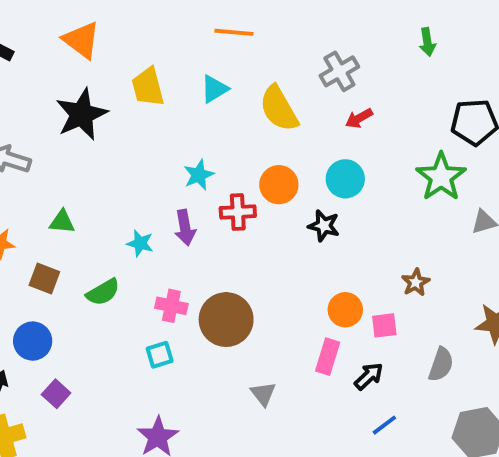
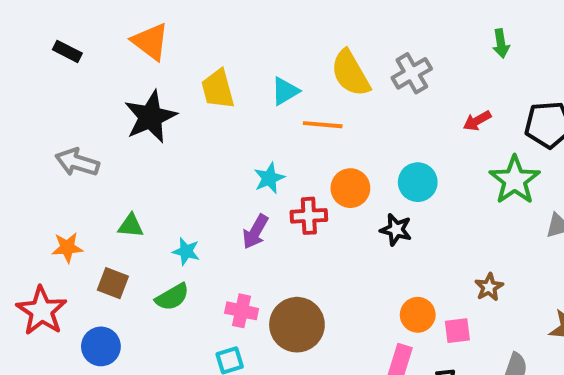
orange line: (234, 32) -> (323, 125), moved
yellow semicircle: (279, 108) -> (350, 73), moved
red arrow: (359, 118) -> (477, 121), moved
purple arrow: (185, 228) -> (255, 232), turned 40
cyan star: (140, 243) -> (186, 251), moved

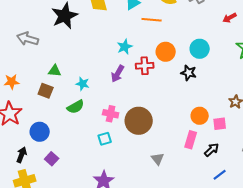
orange star: (67, 247) -> (12, 82), moved
brown square: (113, 283) -> (46, 91), moved

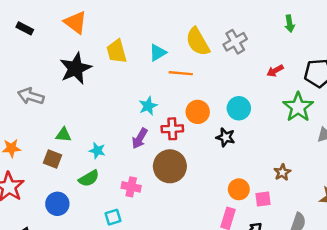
brown circle: (139, 121) -> (170, 166), moved
blue circle: (40, 132) -> (57, 204), moved
cyan square: (105, 139) -> (113, 217), moved

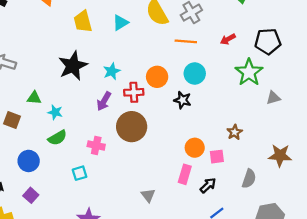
black star: (76, 68) -> (73, 66), moved
orange line: (181, 73) -> (186, 41), moved
cyan star: (97, 151) -> (55, 112), moved
brown square: (53, 159) -> (12, 120), moved

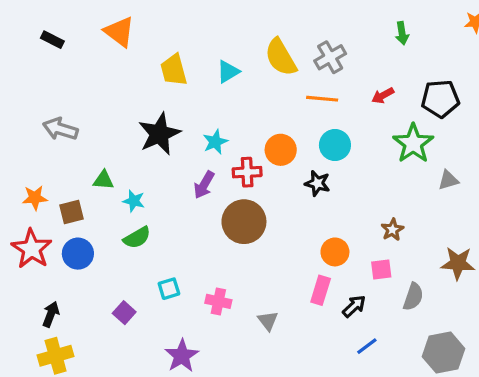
brown square: (12, 120) -> (72, 212), turned -35
pink cross: (96, 145) -> (218, 301), moved
pink square: (217, 157) -> (381, 270), moved
blue circle: (29, 161) -> (78, 254), moved
purple square: (31, 195) -> (124, 313), moved

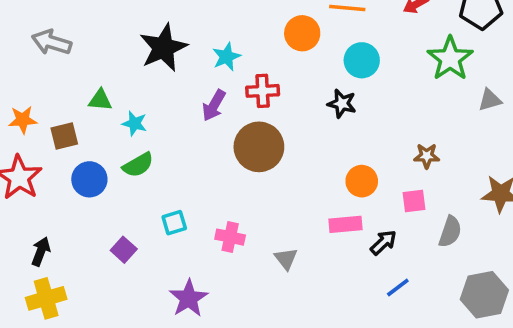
orange circle: (281, 150) -> (302, 33), moved
brown star: (392, 230) -> (427, 156), turned 30
blue circle: (78, 254) -> (89, 179), moved
pink rectangle: (321, 290) -> (345, 224), turned 68

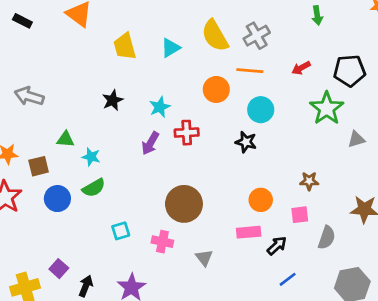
black star: (163, 48) -> (113, 100), size x0.6
brown circle: (259, 147) -> (184, 204), moved
purple square: (124, 250) -> (59, 269), moved
black arrow: (41, 251) -> (86, 286), moved

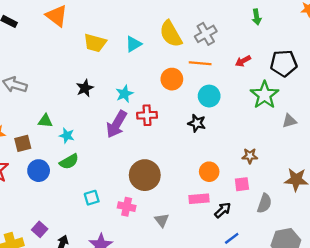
yellow trapezoid: (125, 46) -> (95, 43), turned -60
purple arrow: (150, 143) -> (117, 124), size x1.4

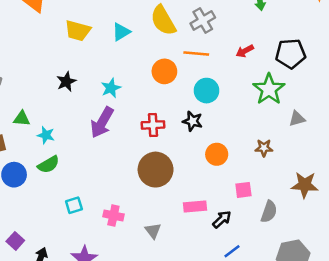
red cross: (147, 115) -> (153, 125), moved
brown star: (250, 156) -> (264, 148), moved
orange circle: (209, 172) -> (217, 154), moved
brown circle: (145, 175) -> (156, 170), moved

